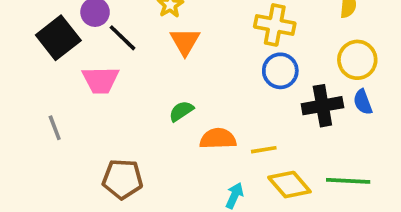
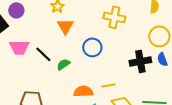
black line: (123, 38) -> (43, 54), moved
blue circle: (280, 71) -> (92, 47), moved
orange semicircle: (218, 139) -> (83, 91), moved

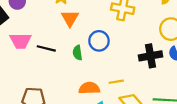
black line: (43, 54) -> (46, 48), turned -30
green semicircle: (63, 64) -> (77, 53), moved, turned -64

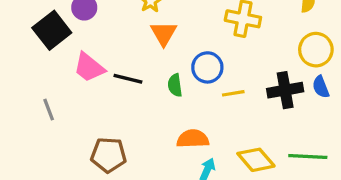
pink trapezoid: (21, 41) -> (89, 67), turned 40
yellow line: (116, 82) -> (233, 93), moved

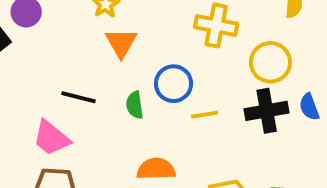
yellow circle: (316, 50) -> (270, 62), moved
pink trapezoid: (89, 67) -> (51, 138), moved

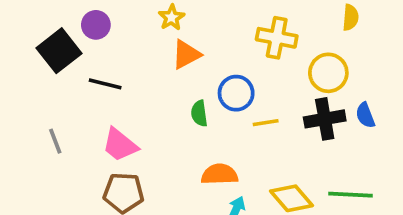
orange triangle: (121, 43) -> (186, 54), turned 32
black line: (78, 97) -> (105, 84), moved

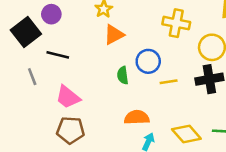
gray line: (55, 141) -> (32, 77), moved

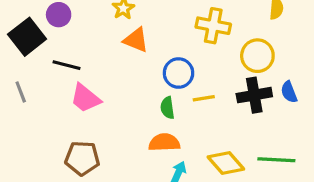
orange triangle: (114, 35) -> (136, 40), turned 50
green semicircle: (123, 75) -> (167, 108), moved
gray line: (32, 77) -> (21, 92), moved
pink trapezoid: (68, 97) -> (85, 98), moved

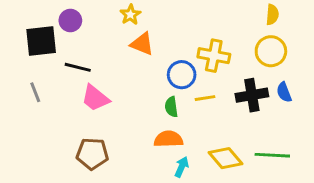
yellow cross: (213, 26) -> (214, 56), moved
black square: (27, 37) -> (41, 41), turned 32
yellow circle: (257, 56) -> (271, 51), moved

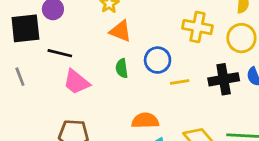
yellow cross: (214, 56) -> (197, 27), moved
green semicircle: (171, 107) -> (122, 68), moved

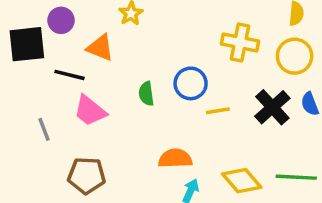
orange triangle: (120, 31) -> (100, 48), moved
gray line: (20, 77) -> (44, 129), moved
black cross: (224, 79) -> (272, 107), turned -32

